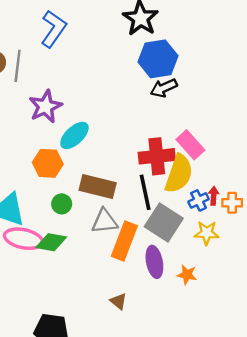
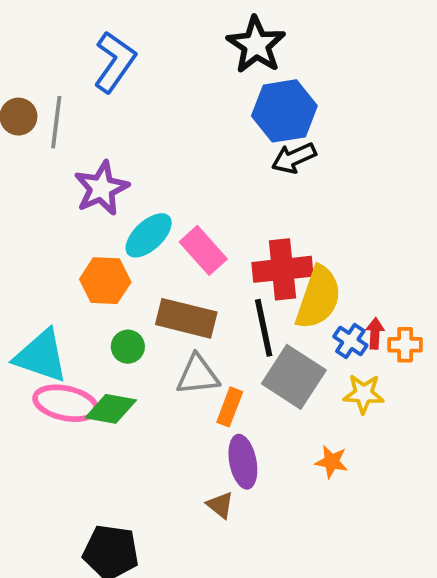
pink rectangle: (190, 145) -> (203, 250), moved
blue cross: (199, 200) -> (350, 341), turned -30
orange rectangle: (124, 241) -> (230, 407), size x0.6
purple ellipse: (154, 262) -> (243, 462), moved

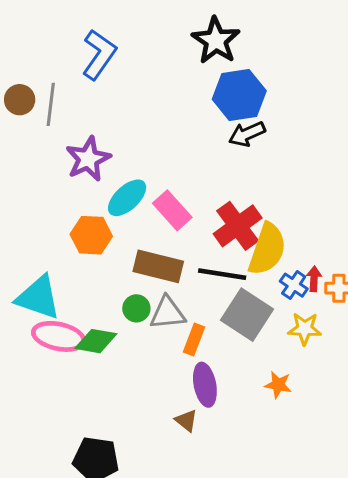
red cross: (282, 269) -> (238, 226), turned -30
black line: (264, 328) -> (222, 274), turned -69
green circle: (128, 347) -> (136, 308), moved

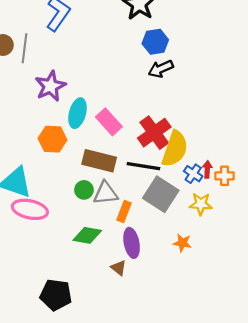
blue hexagon: (239, 95) -> (155, 42), size x0.7
cyan ellipse: (127, 198) -> (77, 113), turned -32
green diamond: (96, 341) -> (87, 235), moved

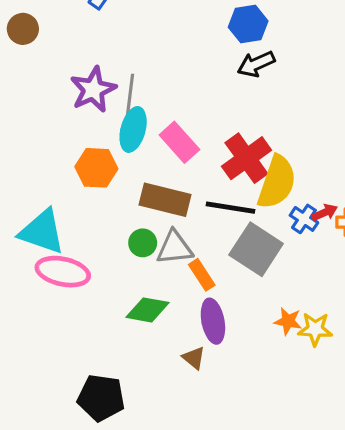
gray line: (24, 48) -> (130, 96), moved
red arrow: (207, 169) -> (325, 213), turned 63
yellow star: (201, 204) -> (315, 329), moved
orange rectangle: (124, 212) -> (202, 275), turned -54

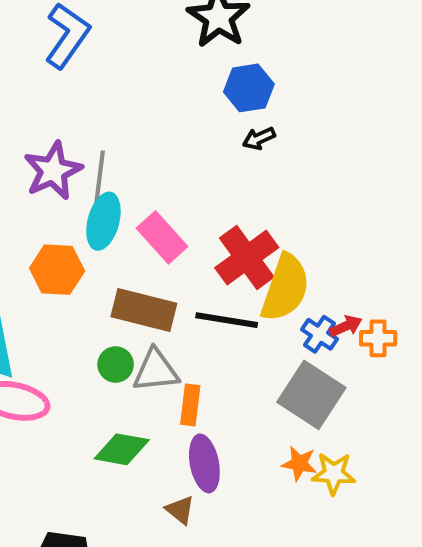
black arrow: (256, 64) -> (259, 138), size x0.7
gray square: (256, 249) -> (311, 395), moved
orange rectangle: (202, 275) -> (190, 405), turned 40

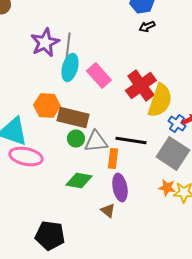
orange hexagon: (57, 270) -> (47, 106), moved
brown rectangle: (144, 310) -> (73, 118), moved
black line: (227, 320) -> (131, 140), moved

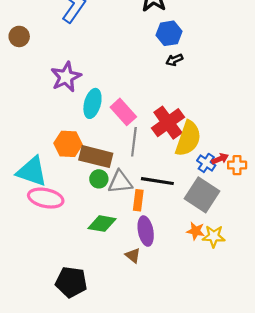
gray line: (68, 46) -> (134, 142), moved

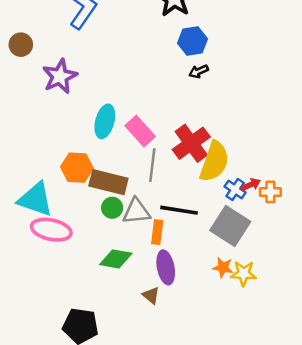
purple star: (66, 77) -> (60, 76), moved

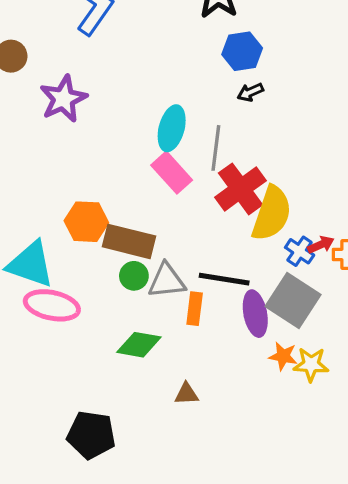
cyan ellipse: (105, 121) -> (172, 128), moved
gray line: (152, 165) -> (216, 148), moved
purple ellipse: (166, 267) -> (255, 314), moved
brown triangle: (151, 295) -> (186, 394), turned -42

